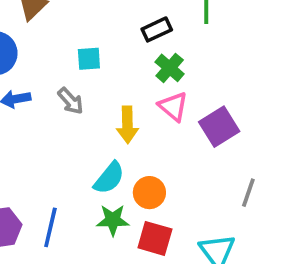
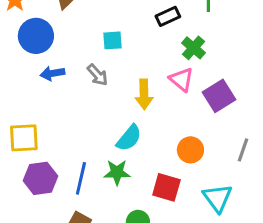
green cross: (170, 68) -> (193, 48), moved
orange circle: (149, 193) -> (190, 150), moved
green star: (113, 220) -> (117, 172), moved

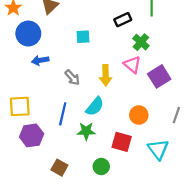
gray arrow: (97, 75) -> (72, 77), moved
blue line: (81, 178) -> (63, 114), moved

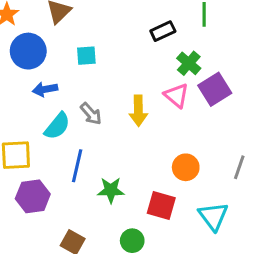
cyan square: (83, 37) -> (86, 56), moved
purple square: (159, 76) -> (215, 89), moved
cyan semicircle: (95, 106) -> (57, 126), moved

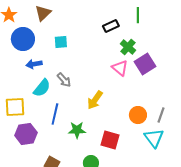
yellow arrow: (138, 111) -> (95, 100), moved, turned 36
orange circle: (186, 167) -> (138, 115), moved
cyan triangle: (213, 216) -> (154, 138), moved

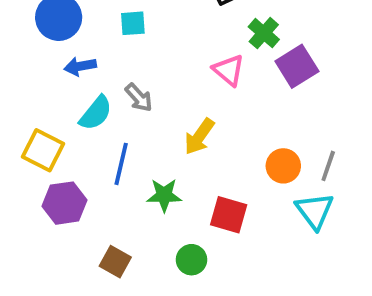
pink triangle: (120, 68) -> (229, 70), moved
yellow square: (15, 107) -> (43, 150), turned 30

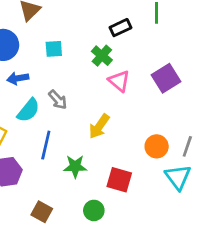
green cross: (264, 33) -> (102, 56), moved

